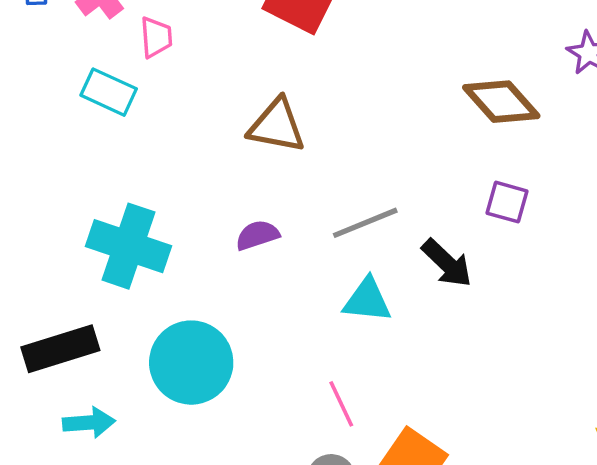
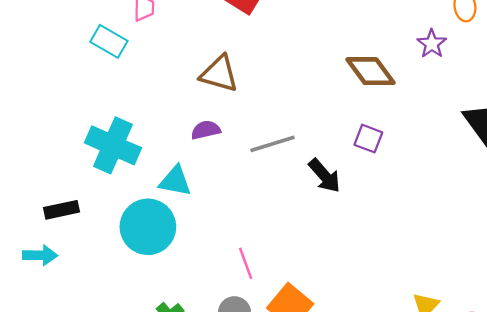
purple semicircle: (257, 235) -> (206, 130), moved
cyan triangle: (367, 300) -> (175, 181), moved
black rectangle: (60, 349) -> (61, 210), size x0.7
cyan arrow: (89, 423) -> (40, 255), moved

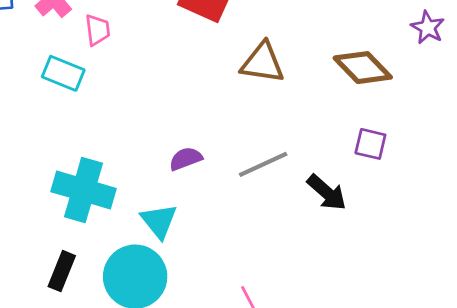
brown triangle: (219, 74) -> (263, 63), moved
cyan triangle: (175, 181) -> (159, 221), turned 48
black rectangle: (61, 210) -> (62, 271), moved, turned -48

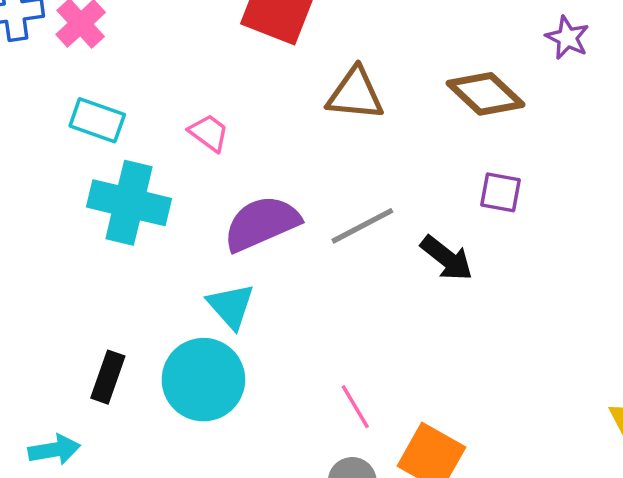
pink trapezoid: (98, 30) -> (209, 133), moved, turned -44
purple semicircle: (186, 159) -> (262, 223), size x1.8
cyan cross: (83, 190) -> (129, 203), moved

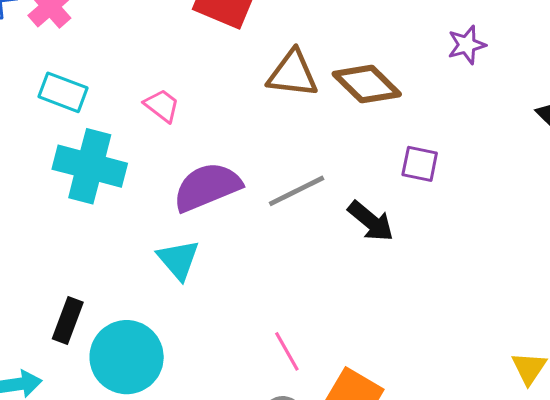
purple star: (567, 38) -> (467, 45), moved, turned 30
brown diamond: (486, 94) -> (367, 84), moved
cyan circle: (203, 380) -> (127, 357), moved

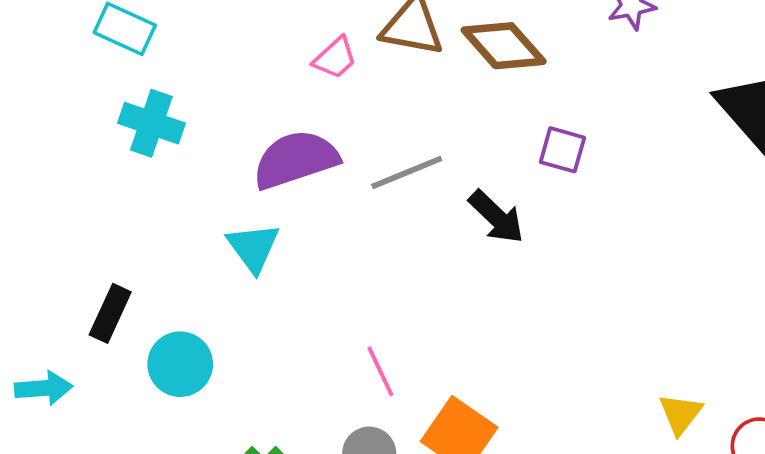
pink trapezoid: (162, 106) -> (335, 58), moved, turned 96
cyan cross: (90, 166) -> (151, 123), size x0.7
cyan circle: (127, 357) -> (180, 364), size x0.7

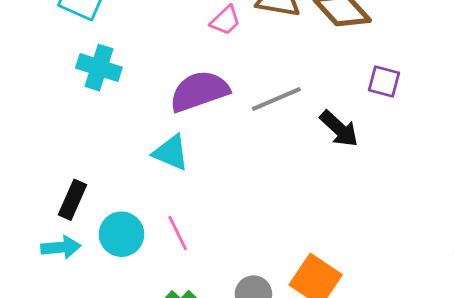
cyan triangle: (253, 247) -> (171, 153), turned -30
pink line: (380, 371) -> (178, 233), moved
cyan arrow: (44, 388) -> (61, 247), moved

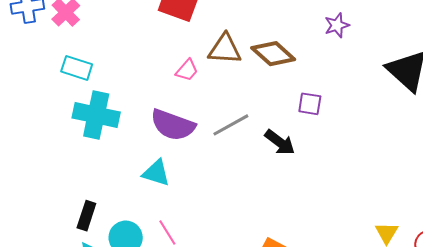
cyan cross: (99, 68) -> (96, 115), size x1.4
purple semicircle: (199, 91) -> (173, 125), turned -135

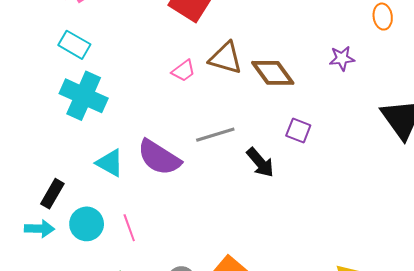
purple semicircle: (173, 125) -> (159, 157), moved
cyan triangle: (156, 173) -> (110, 163), moved

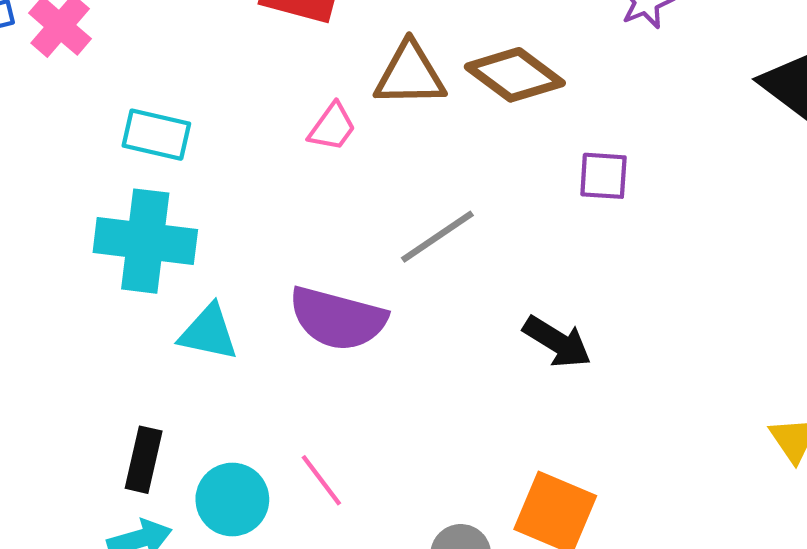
cyan rectangle: (74, 45) -> (156, 135), moved
black arrow: (260, 162) -> (557, 342), moved
cyan triangle: (110, 163) -> (209, 333), moved

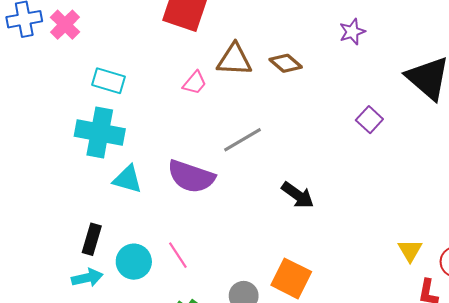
brown diamond: (515, 75) -> (286, 63), size x0.7
purple square: (603, 176) -> (369, 120), moved, turned 35

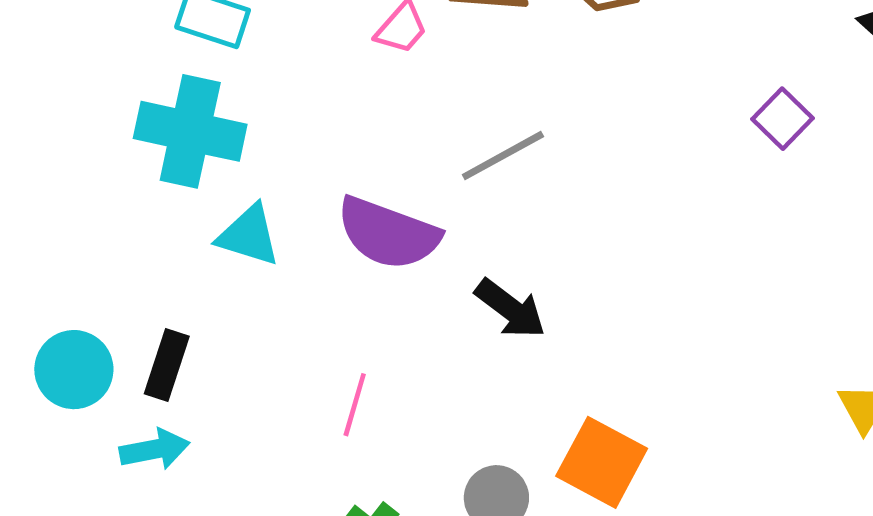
black arrow: (298, 195) -> (510, 309), moved
pink line: (178, 255) -> (355, 405), turned 48
cyan circle: (134, 262) -> (74, 370), moved

